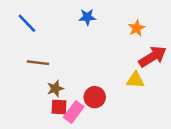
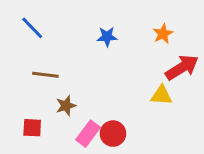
blue star: (87, 17) -> (107, 37), moved
red circle: (95, 97) -> (113, 134), moved
red square: (59, 107) -> (32, 128), moved

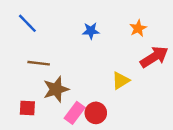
yellow triangle: (161, 95) -> (121, 81), moved, turned -36
brown star: (66, 106) -> (56, 89), size x1.5

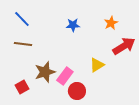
brown line: (39, 63) -> (23, 44), moved
red square: (27, 108) -> (22, 87), turned -32
pink rectangle: (75, 113) -> (65, 76), moved

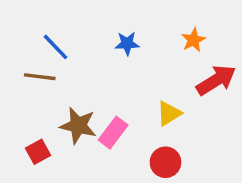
blue line: (22, 19) -> (55, 47), moved
brown star: (45, 72) -> (78, 126), turned 30
red circle: (77, 91) -> (165, 162), moved

